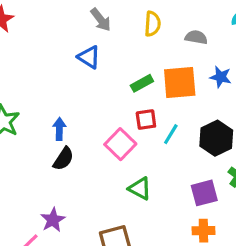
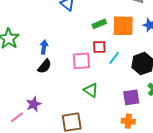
pink square: (120, 144) -> (81, 61), turned 36

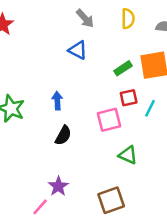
blue arrow: (44, 47) -> (57, 101), moved

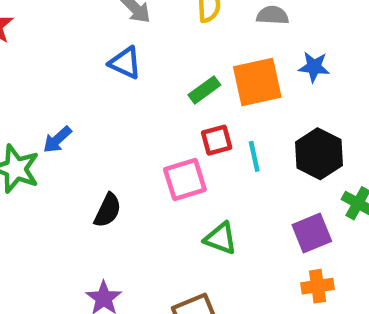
blue arrow: (57, 101) -> (57, 140), moved, turned -126
cyan line: (150, 108) -> (254, 156), turned -36

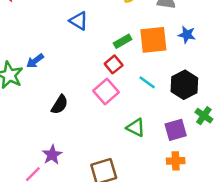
red square: (217, 140) -> (114, 64), moved, turned -30
cyan line: (254, 156) -> (147, 82), turned -48
pink square: (185, 180) -> (106, 92), turned -30
green triangle: (220, 238) -> (136, 127), moved

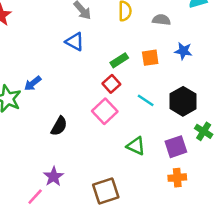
orange square: (153, 40) -> (150, 58), size x0.6

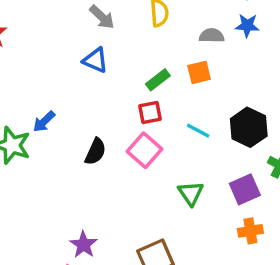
gray semicircle: (161, 20) -> (212, 36), moved
blue star: (183, 51) -> (247, 26), moved
red square: (111, 84) -> (150, 113), turned 36
black semicircle: (59, 126) -> (95, 152), moved
green triangle: (136, 146) -> (191, 193), turned 36

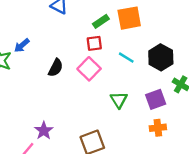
orange square: (199, 72) -> (129, 18), size x1.5

